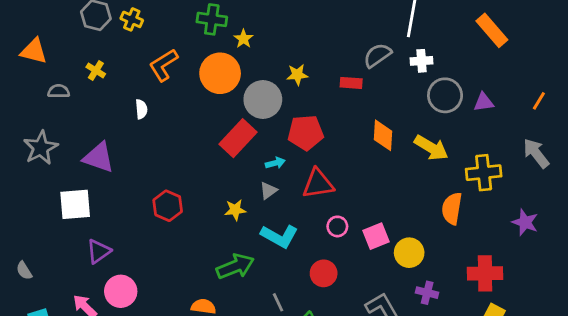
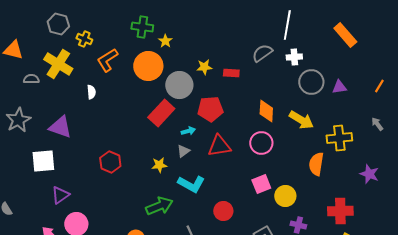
yellow cross: (132, 19) -> (84, 39), moved
yellow cross: (96, 70) -> (58, 64), size x2.0
red rectangle: (351, 83) -> (231, 73), moved
gray arrow: (536, 153) -> (377, 124), size x0.6
pink circle: (337, 226) -> (261, 143), moved, size x1.5

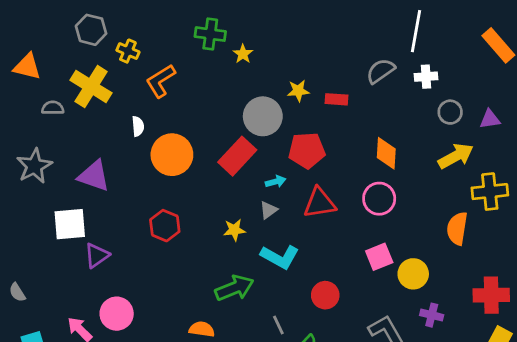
orange circle: (148, 66) -> (172, 155), moved
gray circle: (311, 82) -> (450, 112), size x0.7
yellow arrow: (301, 120) -> (456, 156), moved, turned -60
purple triangle: (60, 195) -> (97, 255), moved

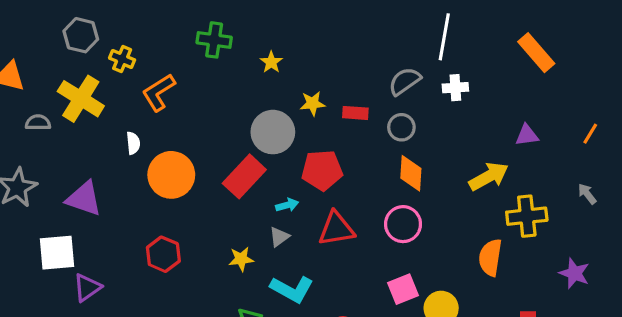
yellow star: (243, 54) -> (271, 62), moved
gray circle: (450, 112) -> (401, 127), moved

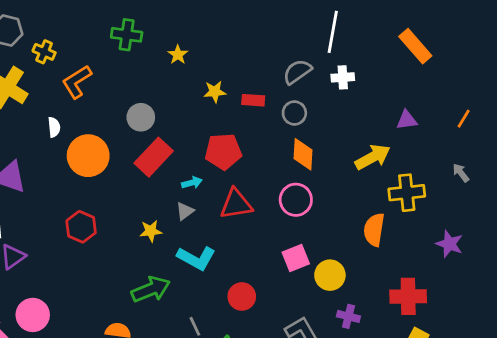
gray circle: (273, 132) -> (141, 117), moved, size x0.7

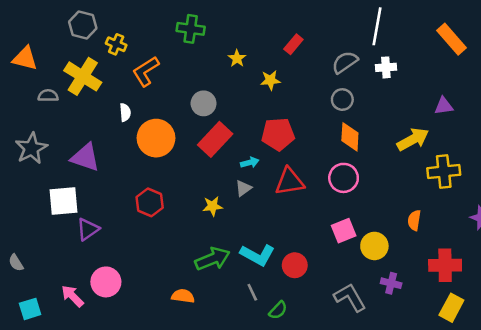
yellow star: (178, 55) -> (237, 58), moved
red rectangle: (253, 100) -> (293, 44), moved, turned -54
orange semicircle: (374, 230) -> (414, 220), moved, size x0.7
cyan L-shape: (196, 258) -> (257, 255), moved

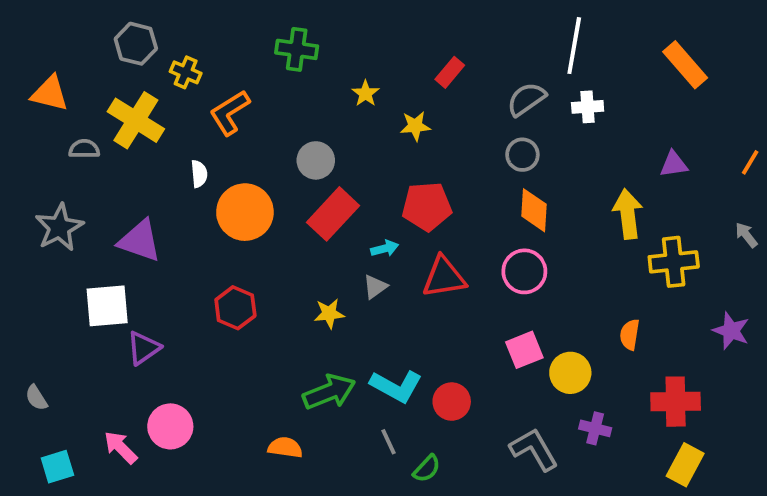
yellow arrow: (413, 139) -> (628, 214), turned -68

